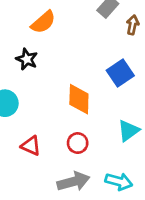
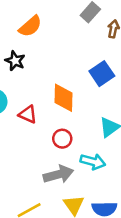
red triangle: (31, 146) -> (28, 114), moved
cyan arrow: (119, 181) -> (93, 162), moved

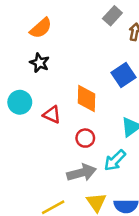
orange semicircle: (30, 26) -> (41, 28), moved
cyan arrow: (93, 162) -> (115, 160), turned 120

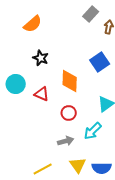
black star: (40, 63) -> (41, 58), moved
gray arrow: (82, 173) -> (66, 141), size x0.7

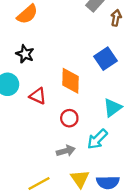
black star: (41, 58) -> (25, 54), moved

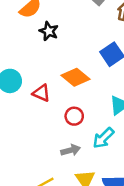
black star: (25, 54) -> (49, 31), moved
orange diamond: (70, 81) -> (75, 77), turned -52

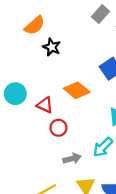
red circle: (74, 116) -> (58, 128), moved

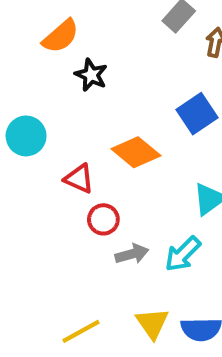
cyan circle: (15, 94) -> (26, 136), moved
gray arrow: (72, 158) -> (132, 254), moved

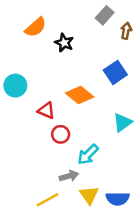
black star: (91, 75) -> (64, 43), moved
gray arrow: (132, 254) -> (69, 176), moved
cyan arrow: (183, 254) -> (88, 155), moved

